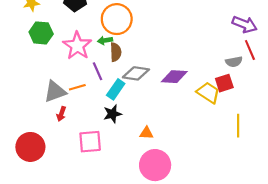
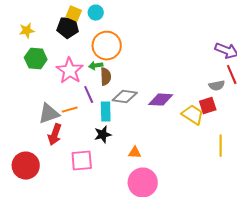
cyan rectangle: (116, 89) -> (106, 112), turned -36
red arrow: (61, 114) -> (55, 135), size x1.5

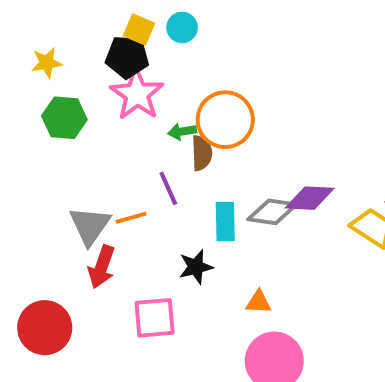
orange circle: (107, 46) -> (225, 120), moved
pink star: (70, 71) -> (137, 94), moved
gray diamond: (125, 97) -> (272, 212), moved
cyan rectangle: (106, 112) -> (225, 222), moved
gray triangle: (49, 114) -> (90, 226), turned -35

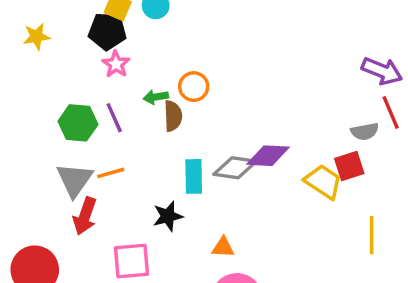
pink star: (137, 94) -> (116, 64), size x0.6
green hexagon: (64, 118) -> (78, 123), moved
orange circle: (225, 120) -> (194, 87), size x0.6
purple line: (168, 188) -> (114, 118), moved

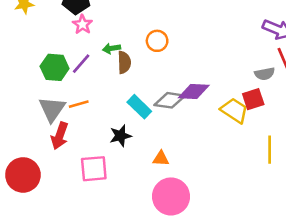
orange circle: (194, 87) -> (157, 41), moved
purple line: (114, 118) -> (81, 64), turned 65
cyan rectangle: (194, 176) -> (139, 107), turned -45

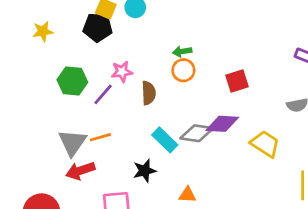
pink star: (82, 24) -> (122, 72), moved, turned 30
green arrow: (112, 48) -> (182, 52), moved
green hexagon: (55, 67) -> (72, 81), moved
red square: (253, 99) -> (237, 81), moved
red arrow: (60, 136) -> (80, 171), turned 52

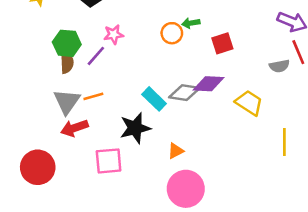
green arrow: (182, 52) -> (191, 23), moved
brown semicircle: (149, 93) -> (67, 62), moved
black star: (145, 171) -> (135, 128), size x1.4
orange triangle: (187, 195) -> (176, 151), turned -30

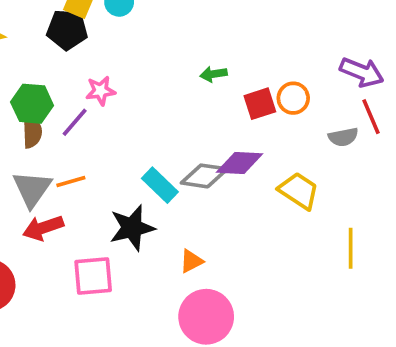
orange circle: (172, 33) -> (293, 98), moved

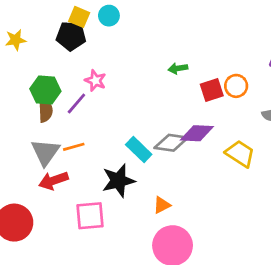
pink star: (101, 91) -> (95, 81), turned 30

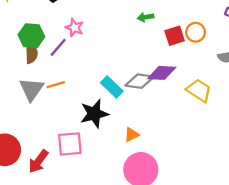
red arrow: (53, 181) -> (38, 161), moved, turned -35

